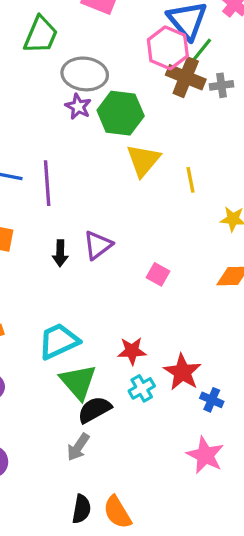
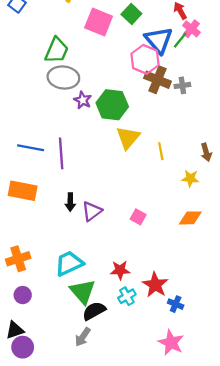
green line: (202, 50) -> (180, 40), moved
gray ellipse: (85, 74) -> (63, 78), moved
purple triangle: (98, 245) -> (92, 211), moved

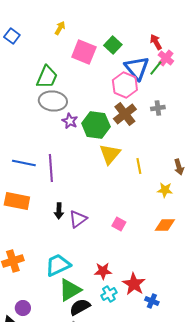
brown cross: (157, 80) -> (125, 114), moved, turned 30
green triangle: (83, 292) -> (70, 290), turned 40
purple circle: (23, 295) -> (23, 308), moved

